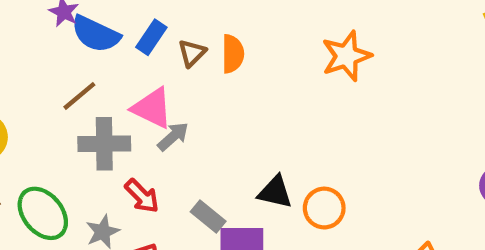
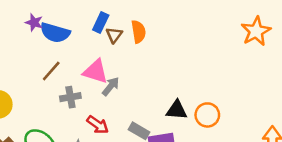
blue rectangle: (151, 37) -> (101, 22), moved
orange star: (346, 56) -> (256, 31), moved
gray cross: (104, 144) -> (70, 97), size x0.7

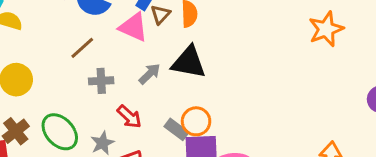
pink triangle: (96, 71) -> (133, 27), moved
black triangle: (177, 110) -> (189, 62), moved, size x1.4
orange circle: (207, 115) -> (196, 121), moved

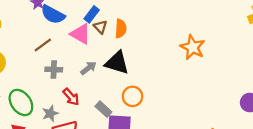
brown triangle: (160, 14) -> (100, 27), turned -32
orange star: (326, 29) -> (193, 47), moved, turned -30
orange circle: (196, 121) -> (133, 96), moved

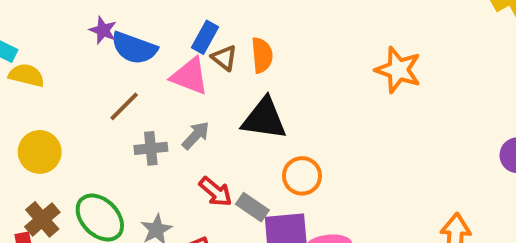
gray arrow: (88, 68) -> (196, 135), moved
red arrow: (71, 97) -> (216, 192), moved

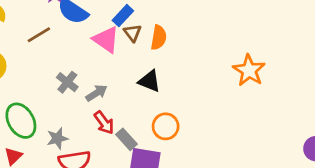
brown line: (124, 106) -> (39, 35), moved
black triangle: (264, 119) -> (150, 81), size x0.7
gray arrow: (196, 135) -> (97, 93), moved
gray cross: (151, 148) -> (67, 82), turned 30

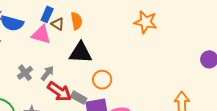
black triangle: (150, 81) -> (81, 53), size x1.4
gray cross: (67, 82) -> (25, 73), turned 35
red arrow: (104, 123) -> (59, 92), size x1.4

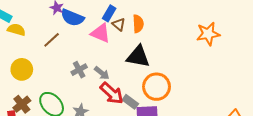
orange star: (146, 22) -> (208, 34), turned -30
gray arrow: (47, 73) -> (102, 73), turned 84
orange circle: (102, 80) -> (157, 87), size x1.4

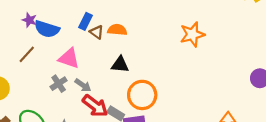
orange semicircle: (138, 24) -> (117, 30), turned -78
pink triangle: (101, 33) -> (69, 58), moved
black triangle: (138, 57) -> (120, 65), size x0.7

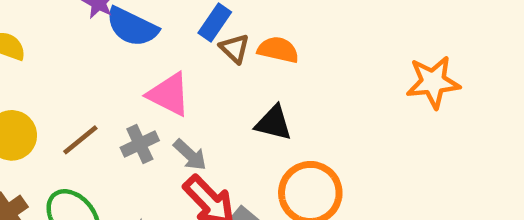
brown line: (27, 54) -> (80, 140), moved

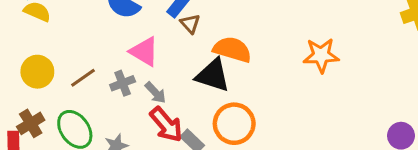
orange semicircle: (278, 50) -> (232, 49), moved, size x1.4
black triangle: (274, 123) -> (213, 75), size x1.4

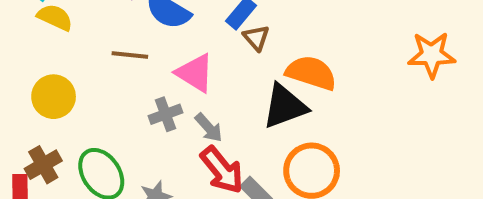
orange star: (321, 55) -> (432, 55), moved
black triangle: (213, 75) -> (285, 106), turned -39
brown line: (83, 78) -> (130, 55), moved, turned 40

